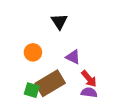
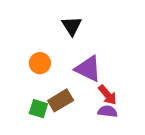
purple triangle: (73, 57) -> (88, 69), size x1.5
brown rectangle: (50, 83) -> (61, 100), size x0.7

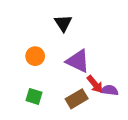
brown rectangle: (61, 100) -> (77, 99), moved
purple semicircle: (107, 111) -> (110, 90), moved

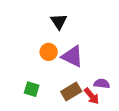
orange circle: (35, 56) -> (49, 52), moved
red arrow: (95, 84) -> (92, 96), moved

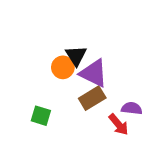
black triangle: (59, 21) -> (76, 56), moved
brown rectangle: (71, 91) -> (92, 98), moved

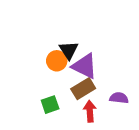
green square: (41, 116) -> (50, 105), moved, turned -36
red arrow: (119, 124) -> (90, 111), moved, turned -144

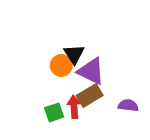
red arrow: (90, 111) -> (74, 107), moved

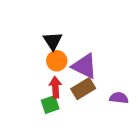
black triangle: (74, 54) -> (53, 41), moved
red arrow: (74, 107) -> (55, 87), moved

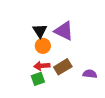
purple triangle: (85, 66) -> (64, 31), moved
red arrow: (55, 87) -> (42, 66), turned -91

